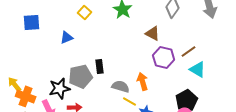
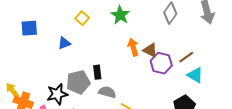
brown triangle: (153, 33) -> (150, 50), moved
orange arrow: (143, 81) -> (133, 47), moved
gray semicircle: (121, 86) -> (107, 92), moved

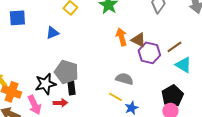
black rectangle: (97, 72) -> (71, 88), moved
gray pentagon: (78, 82) -> (66, 72), turned 30
gray semicircle: (107, 92) -> (124, 79), moved

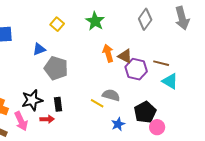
brown line: (174, 47) -> (161, 63), turned 49
gray pentagon: (66, 72) -> (56, 68), moved
black pentagon: (172, 96) -> (145, 112), moved
yellow line: (115, 97) -> (97, 103), moved

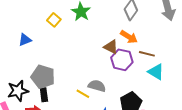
yellow square: (57, 24) -> (54, 20), moved
orange arrow: (108, 53) -> (129, 37), moved, turned 138
gray pentagon: (56, 68) -> (43, 77), moved

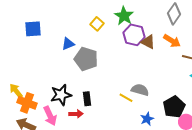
brown triangle: (111, 47) -> (148, 42), moved
purple hexagon: (122, 60) -> (134, 35), moved
gray pentagon: (43, 77) -> (86, 59), moved

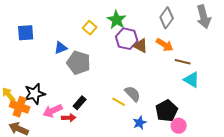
gray semicircle: (140, 90) -> (133, 94), turned 30
black star: (61, 95) -> (35, 94), moved
black rectangle: (87, 99) -> (80, 103), turned 48
pink arrow: (50, 116) -> (53, 111), moved, turned 90

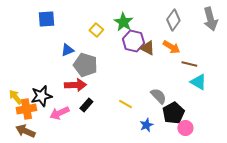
blue square: (26, 33) -> (46, 19), moved
gray semicircle: (133, 94) -> (158, 96), moved
orange cross: (20, 107) -> (26, 109), turned -30
red arrow: (69, 118) -> (75, 85), moved, size x1.5

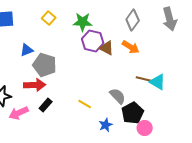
green star: (123, 22) -> (83, 22), turned -30
yellow square: (96, 30) -> (49, 18), moved
brown line: (189, 64) -> (144, 79), moved

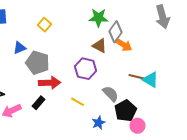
yellow square: (49, 18) -> (45, 25), moved
gray diamond: (133, 20) -> (116, 32), moved
green star: (83, 22) -> (99, 18), moved
purple hexagon: (93, 41) -> (86, 69), moved
red arrow: (35, 85) -> (50, 83), moved

